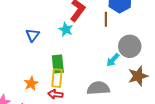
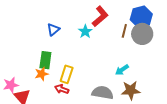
gray circle: (130, 46) -> (142, 34), moved
green rectangle: (58, 64) -> (45, 60), moved
brown star: (138, 76) -> (131, 90), moved

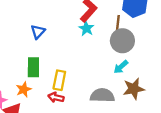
cyan star: (85, 31) -> (86, 28), moved
gray circle: (142, 34) -> (122, 41), moved
orange star: (42, 74) -> (24, 89), moved

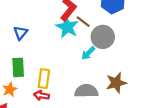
brown line: (118, 23) -> (83, 22), moved, turned -56
cyan star: (86, 28) -> (67, 27), size x1.5
cyan arrow: (121, 67) -> (88, 53), moved

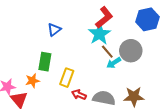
brown line: (83, 22) -> (107, 52), moved
red arrow: (41, 95) -> (79, 95), moved

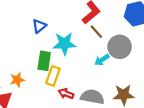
cyan star: (99, 34) -> (64, 44), moved, turned 30
brown line: (107, 52) -> (96, 32), moved
green rectangle: (45, 62) -> (44, 61), moved

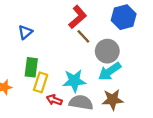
cyan star: (64, 44) -> (74, 81), moved
cyan arrow: (102, 60) -> (110, 71), moved, size x1.5

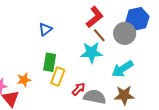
gray circle: (107, 51) -> (125, 33), moved
cyan star: (74, 81) -> (91, 52), moved
red arrow: (54, 100) -> (79, 89), moved, turned 112

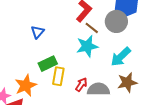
green rectangle: (50, 62) -> (48, 64), turned 66
orange star: (24, 80) -> (26, 86), size x1.5

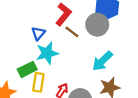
blue triangle: (38, 32) -> (38, 33), moved
cyan star: (87, 46) -> (47, 53), moved

